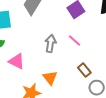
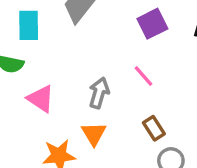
gray arrow: (50, 44) -> (99, 93), moved

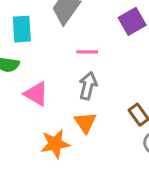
pink line: (144, 76) -> (87, 52), moved, turned -45

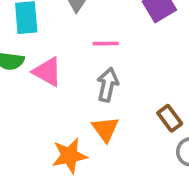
pink triangle: (36, 94) -> (47, 72), moved

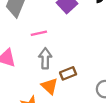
brown rectangle: (170, 118) -> (68, 73), moved, turned -63

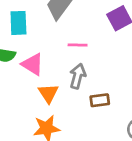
orange triangle: (50, 86) -> (48, 93), moved

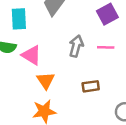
pink line: (78, 45) -> (106, 47), moved
gray arrow: (78, 76) -> (76, 46), moved

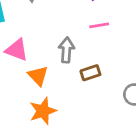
gray arrow: (76, 46) -> (66, 50), moved

